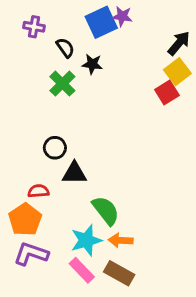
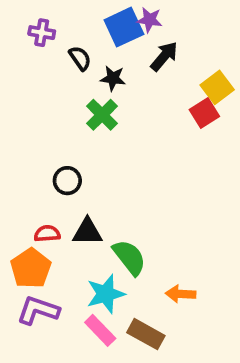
black arrow: (179, 43) -> (164, 56), moved
green cross: (62, 84) -> (102, 115), moved
black triangle: (74, 173) -> (87, 232), moved
orange arrow: (121, 240) -> (181, 294), moved

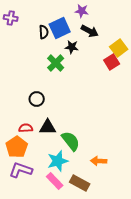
blue square: (124, 27) -> (60, 28), moved
purple cross: (42, 33) -> (11, 18), moved
black arrow: (164, 56) -> (90, 31), turned 78
black semicircle: (80, 58) -> (44, 32), turned 32
black star: (113, 78) -> (72, 47), moved

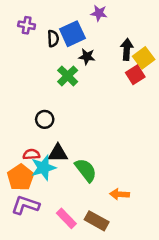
purple cross: (11, 18) -> (27, 25), moved
black arrow: (90, 31) -> (127, 49), moved, turned -114
cyan star: (58, 161) -> (43, 168), moved

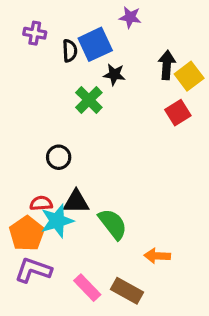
red square: (135, 75) -> (178, 113), moved

